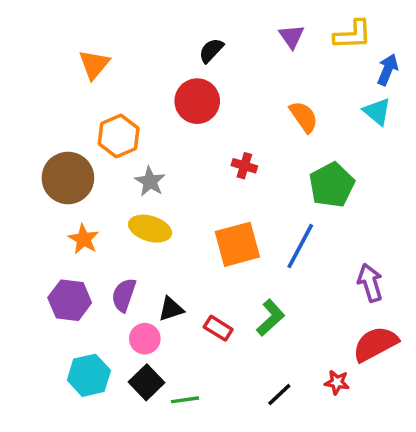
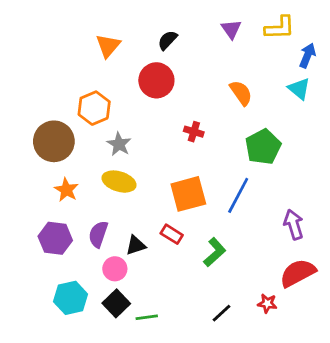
orange triangle: (94, 64) -> (108, 46), moved
red rectangle: (218, 328) -> (172, 234), moved

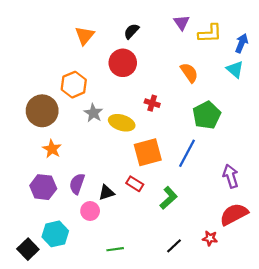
yellow L-shape: (280, 28) -> (210, 33), moved
yellow ellipse: (119, 182) -> (122, 123), moved
black square: (116, 303) -> (28, 249), moved

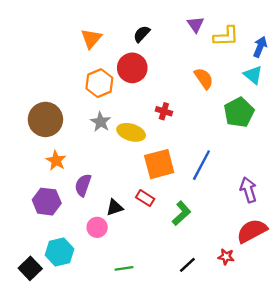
orange hexagon: (74, 85) -> (99, 83), moved
green pentagon: (207, 115) -> (239, 112), moved
purple semicircle: (77, 184) -> (83, 185), moved

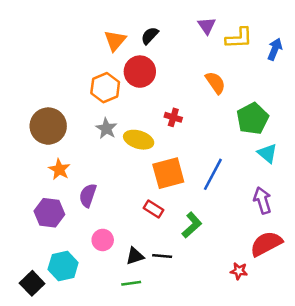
orange triangle: (91, 39) -> (115, 41), moved
cyan triangle: (253, 75) -> (267, 153), moved
black triangle: (115, 207) -> (135, 256), moved
black line: (187, 265) -> (162, 256), moved, turned 48

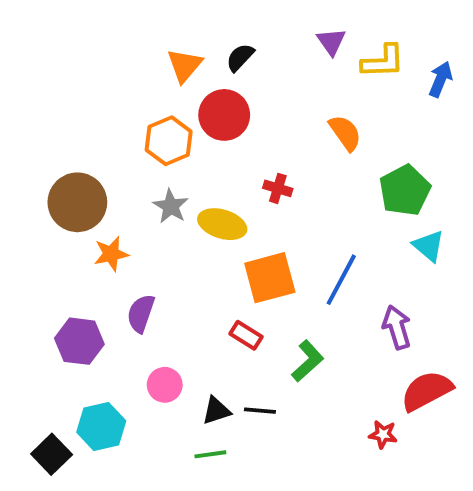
orange star: (59, 169) -> (111, 254), moved, turned 30
purple arrow: (262, 200) -> (397, 327), moved

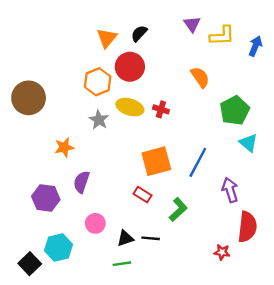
brown circle: (77, 202) -> (29, 98), moved
yellow ellipse: (222, 224) -> (130, 107), moved
red semicircle: (427, 391) -> (247, 227), turned 124

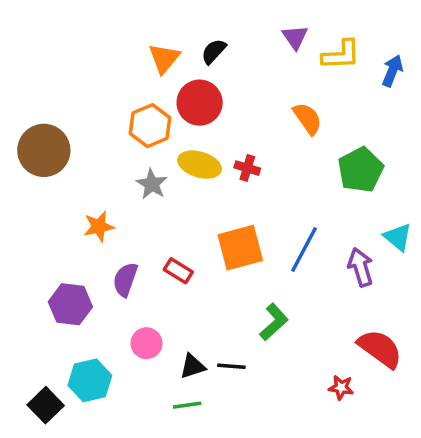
cyan triangle: (248, 143) -> (398, 237), moved
purple arrow: (230, 190) -> (361, 267), moved
red rectangle: (143, 195) -> (178, 271), moved
red semicircle: (247, 227) -> (380, 349), turned -60

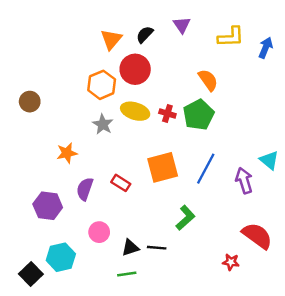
purple triangle: (295, 37) -> (182, 25), moved
brown circle: (44, 150) -> (30, 102), size x0.6
green pentagon: (361, 170) -> (199, 115), moved

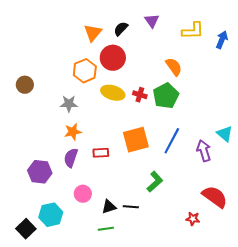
gray star: (103, 124) -> (69, 104), moved, turned -30
orange star: (67, 153) -> (73, 132), moved
red rectangle: (121, 183) -> (101, 153), turned -35

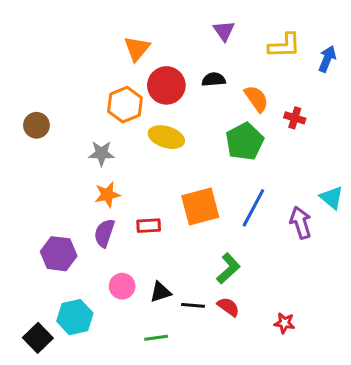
black semicircle: (121, 29) -> (214, 80), moved, turned 42
red cross: (140, 95) -> (295, 118), moved
red semicircle: (215, 197) -> (228, 307), moved, size x0.6
black triangle: (109, 207) -> (160, 292), moved

